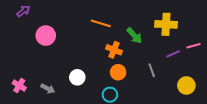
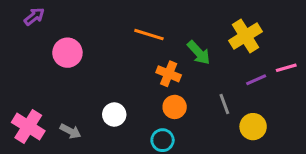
yellow cross: (166, 24) -> (246, 36), turned -35
pink cross: (19, 85) -> (28, 127), size x1.5
yellow circle: (186, 85) -> (253, 127), moved

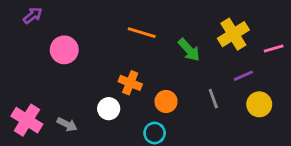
pink line: (286, 68) -> (274, 48), moved
orange cross: (169, 74) -> (130, 83), moved
yellow circle: (253, 127) -> (259, 104), moved

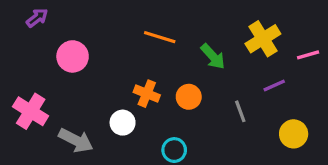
orange circle: (166, 101) -> (189, 97), moved
yellow circle: (259, 104) -> (294, 134), moved
pink cross: (27, 120) -> (31, 111), moved
gray arrow: (67, 124) -> (76, 140), size x1.5

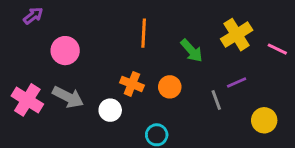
orange line: (160, 37) -> (144, 33), turned 76
pink line: (308, 55) -> (277, 49), turned 42
purple line: (274, 86) -> (237, 83), moved
gray arrow: (76, 140) -> (68, 97), moved

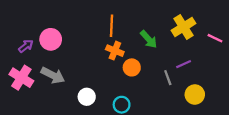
purple arrow: (33, 16) -> (26, 46), moved
orange cross: (132, 84) -> (115, 51), moved
white circle: (110, 110) -> (87, 97), moved
yellow circle: (264, 120) -> (195, 95), moved

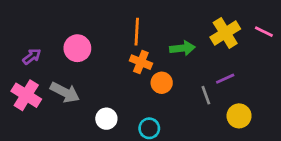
pink line: (215, 38) -> (264, 32), moved
pink circle: (51, 39) -> (77, 48), moved
green arrow: (149, 39) -> (182, 48), turned -54

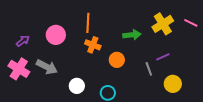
orange line: (137, 32) -> (88, 23), moved
orange cross: (141, 62) -> (93, 45), moved

